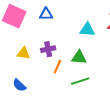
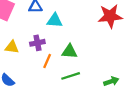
cyan triangle: (87, 30) -> (55, 20), moved

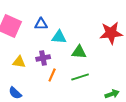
green triangle: (70, 51) -> (79, 52), moved
green line: (71, 76) -> (80, 77), moved

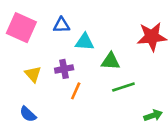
yellow triangle: (19, 62) -> (33, 74), turned 40
green line: (80, 77) -> (123, 87), moved

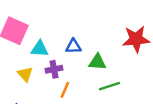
blue triangle: (61, 25) -> (73, 46), moved
cyan triangle: (85, 42) -> (40, 49), moved

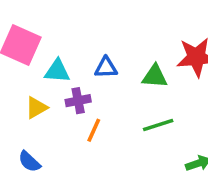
green triangle: (97, 62) -> (155, 76), moved
yellow triangle: (25, 74) -> (36, 108), turned 42

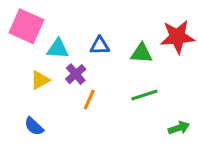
purple cross: (78, 101) -> (76, 74), turned -30

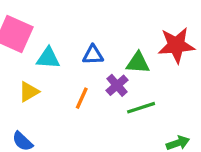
purple cross: (76, 74) -> (117, 85), moved
orange line: (89, 99) -> (82, 98), moved

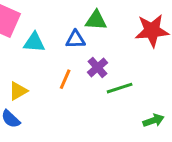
green triangle: (138, 63) -> (96, 20), moved
yellow triangle: (29, 92) -> (18, 91), moved

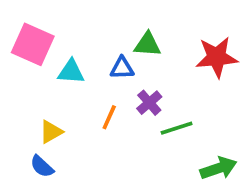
green arrow: (153, 120) -> (218, 168), size x1.4

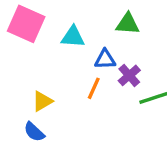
blue triangle: (122, 68) -> (105, 59), moved
cyan triangle: (71, 72) -> (73, 37), moved

